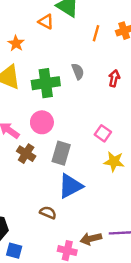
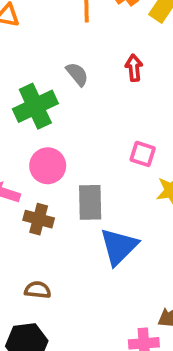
brown semicircle: (48, 213) -> (38, 290), moved

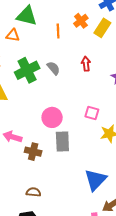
green cross: (35, 106) -> (27, 70), moved
pink circle: (48, 166) -> (52, 117), moved
blue triangle: (119, 247) -> (95, 180), moved

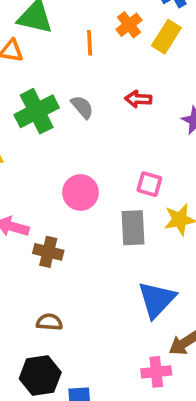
red arrow: (86, 64) -> (138, 99), turned -80
gray rectangle: (62, 141) -> (133, 228), moved

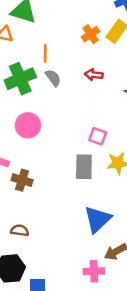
orange cross: (129, 25) -> (91, 34), moved
orange line: (90, 43) -> (45, 54), moved
pink circle: (80, 192) -> (28, 125), moved

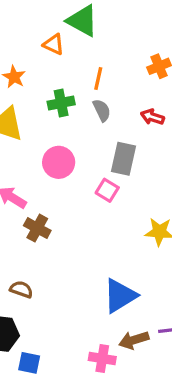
green cross: (20, 79) -> (61, 103), size x0.7
pink square: (98, 136) -> (107, 190), moved
gray rectangle: (84, 167) -> (123, 159), moved

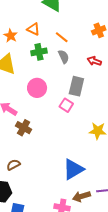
orange triangle: (54, 44) -> (33, 29), moved
orange line: (98, 79) -> (62, 37), turned -64
brown semicircle: (21, 289) -> (13, 165), turned -48

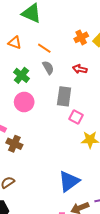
green cross: (39, 52) -> (21, 75), moved, turned -35
pink square: (66, 105) -> (76, 117), moved

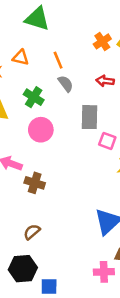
orange line: (44, 48) -> (58, 60), turned 40

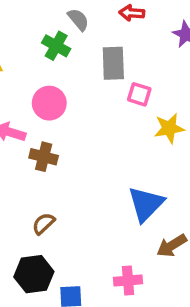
green cross: (34, 97) -> (56, 46), moved
pink circle: (41, 130) -> (49, 103), moved
pink cross: (104, 272) -> (128, 281), moved

